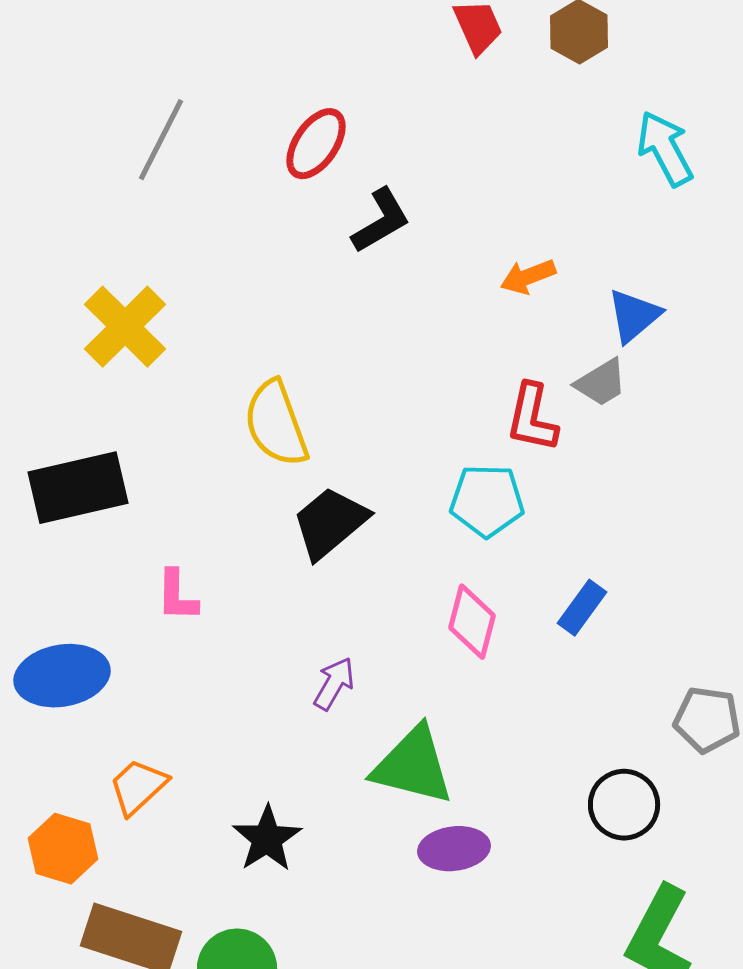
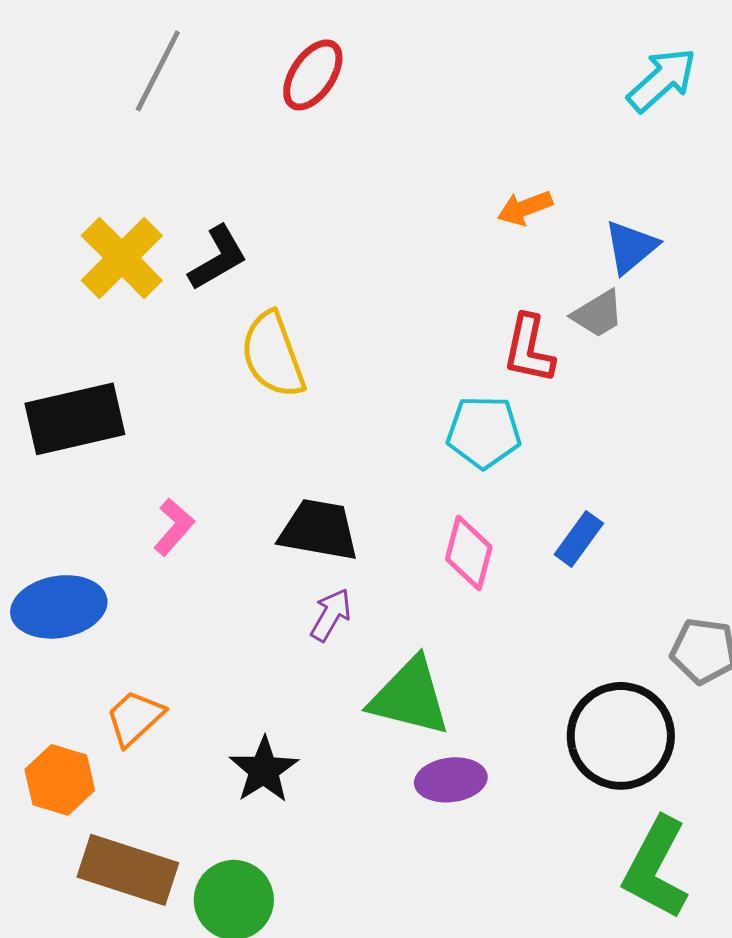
cyan arrow: (665, 149) -> (662, 80), turned 76
black L-shape: (381, 221) -> (218, 258), moved
black trapezoid: (330, 523) -> (319, 530), moved, turned 50
pink L-shape: (177, 596) -> (174, 527), turned -140
black circle: (624, 805) -> (621, 736), size x1.5

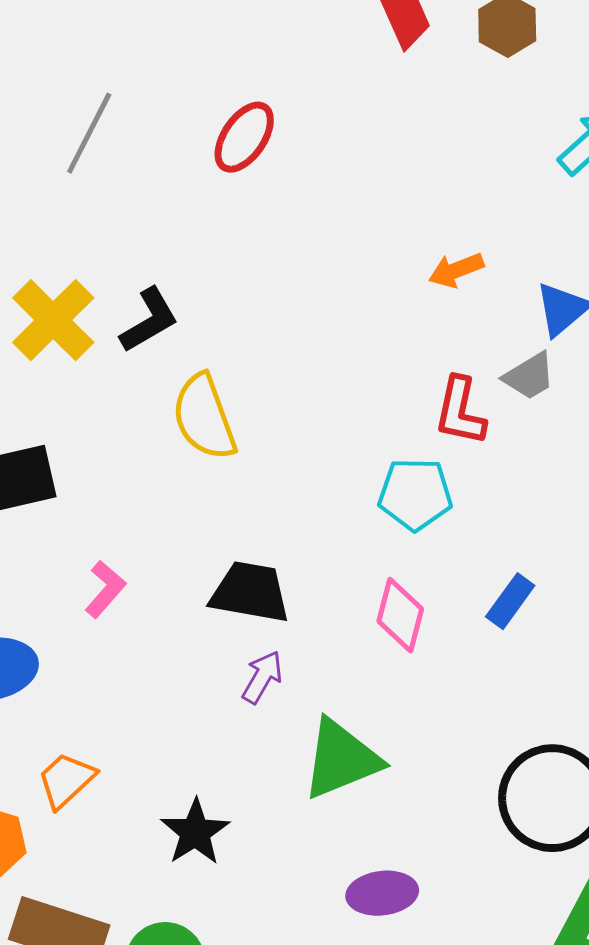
green triangle: (410, 697) -> (341, 759), turned -36
purple ellipse: (451, 780) -> (382, 893), moved

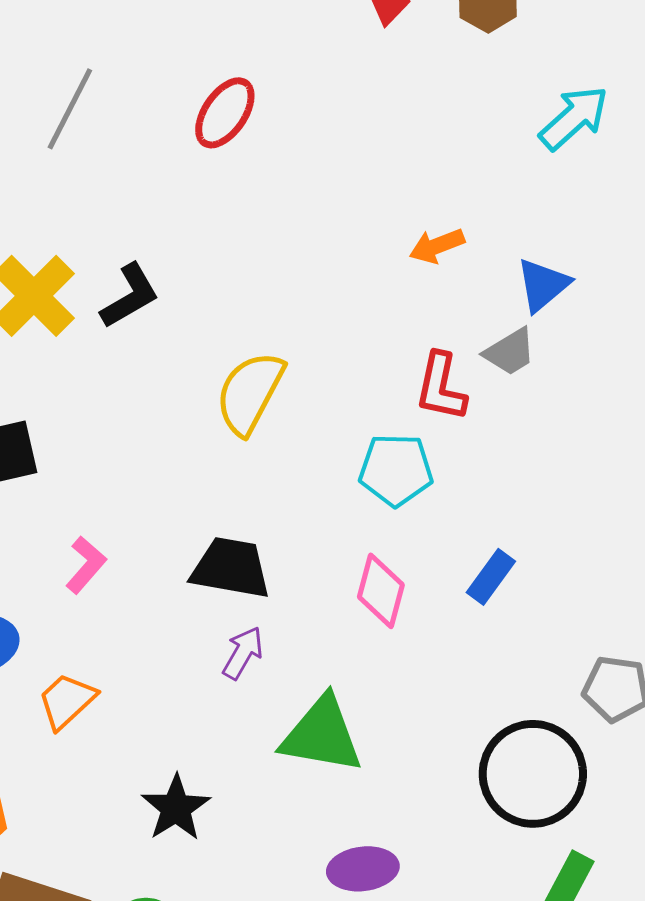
yellow semicircle: (204, 417) -> (250, 393), moved, turned 48
green triangle: (341, 759) -> (322, 735), turned 32
orange trapezoid: (66, 780) -> (67, 701), moved

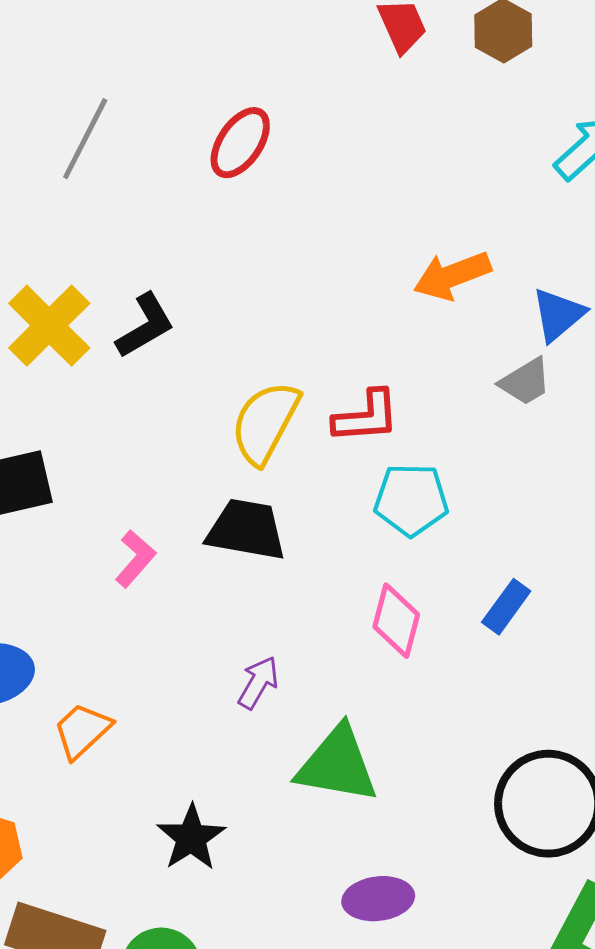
orange arrow: (437, 246) -> (452, 276), size x1.4
red L-shape: (441, 387) -> (366, 417), moved, turned -106
pink L-shape: (86, 565) -> (135, 559), moved
black trapezoid: (231, 568) -> (246, 530), moved

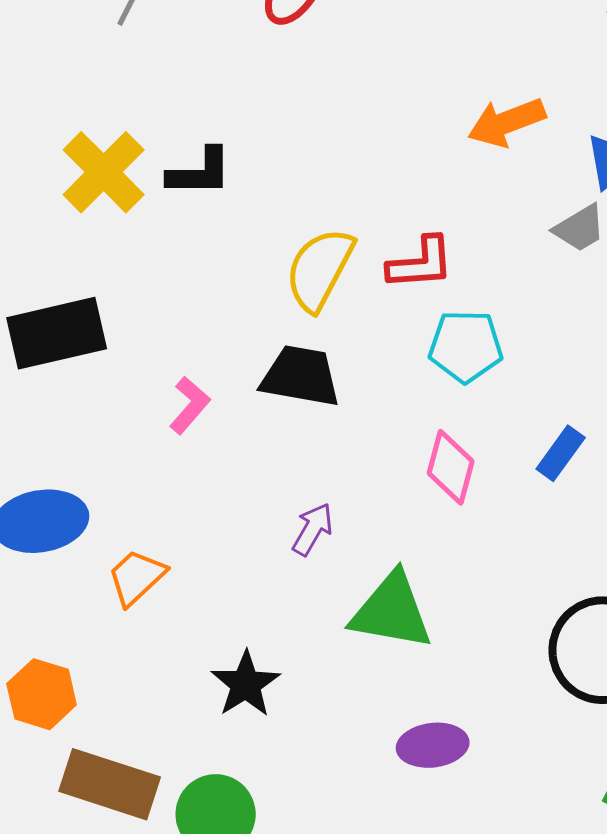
black L-shape: (145, 326) -> (200, 172), turned 30

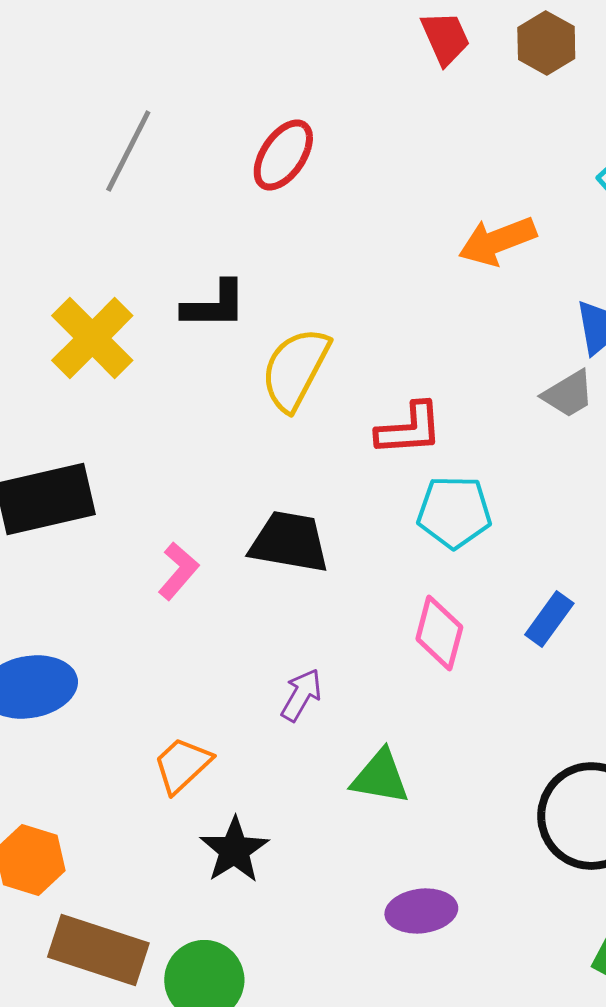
orange arrow: (507, 122) -> (497, 241), moved
black L-shape: (200, 172) -> (214, 305), moved
yellow semicircle: (320, 269) -> (295, 369), moved
orange trapezoid: (137, 577) -> (182, 765), moved
green triangle: (392, 611) -> (380, 777), size x0.7

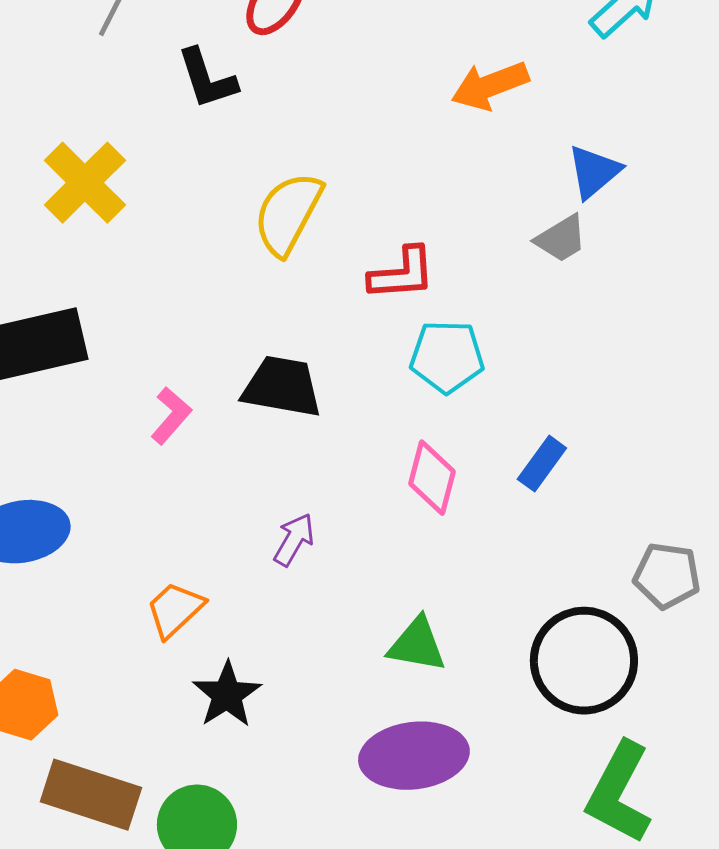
black L-shape: (214, 305) -> (207, 79), moved, turned 72
green triangle: (380, 777) -> (417, 645), moved
purple ellipse: (421, 911) -> (414, 756), size x1.5

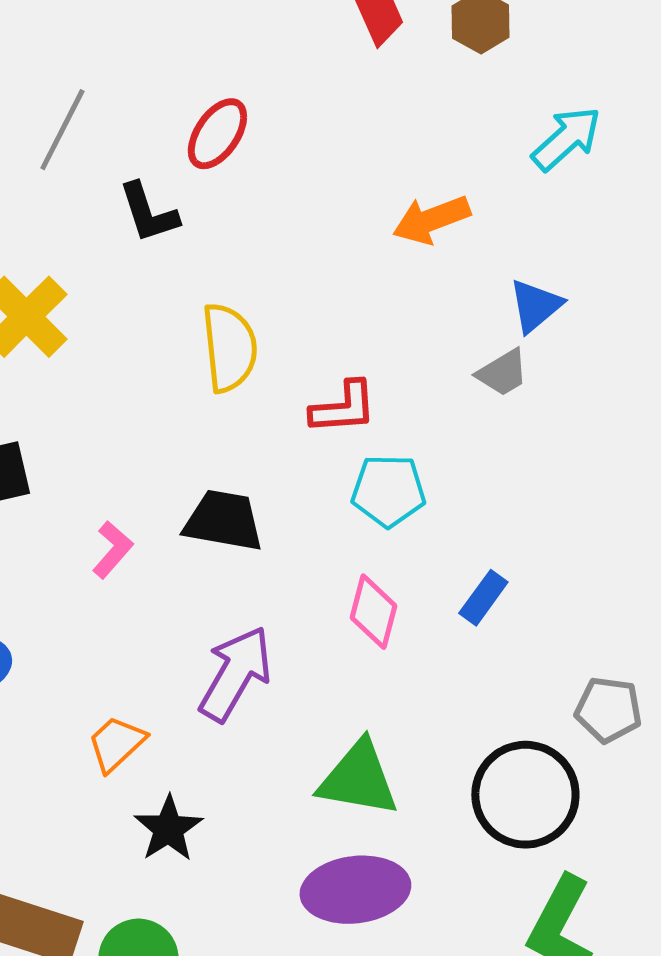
yellow semicircle: (288, 214) -> (229, 348), turned 146
purple arrow: (294, 540) -> (235, 674), size x1.8
green triangle: (417, 645) -> (358, 779), size x1.4

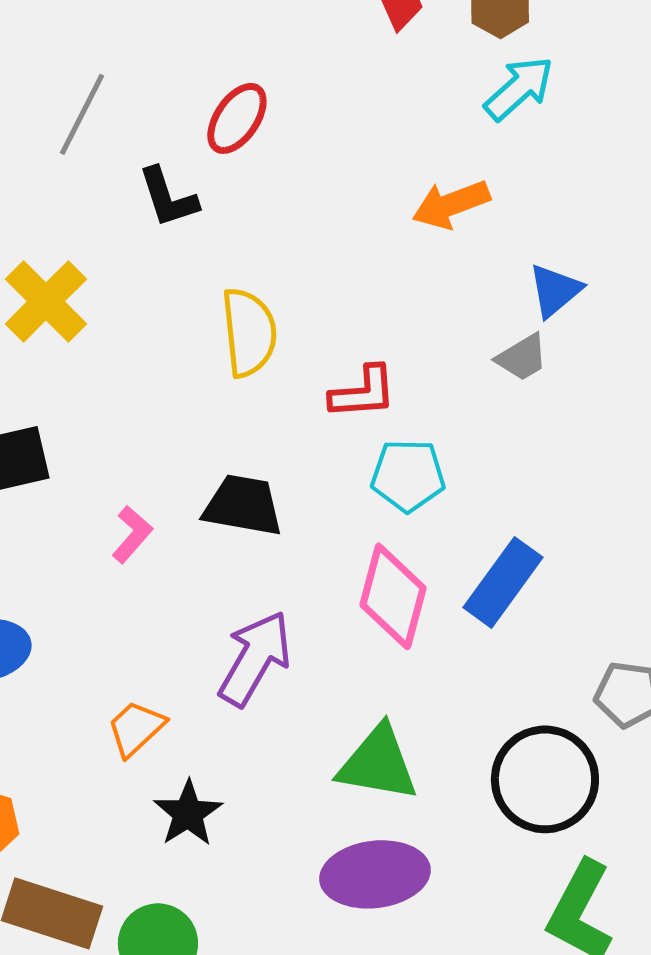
cyan arrow: (566, 139) -> (519, 88), moved
blue rectangle: (483, 598) -> (503, 582), size x1.6
pink diamond: (373, 612) -> (393, 596), size x1.4

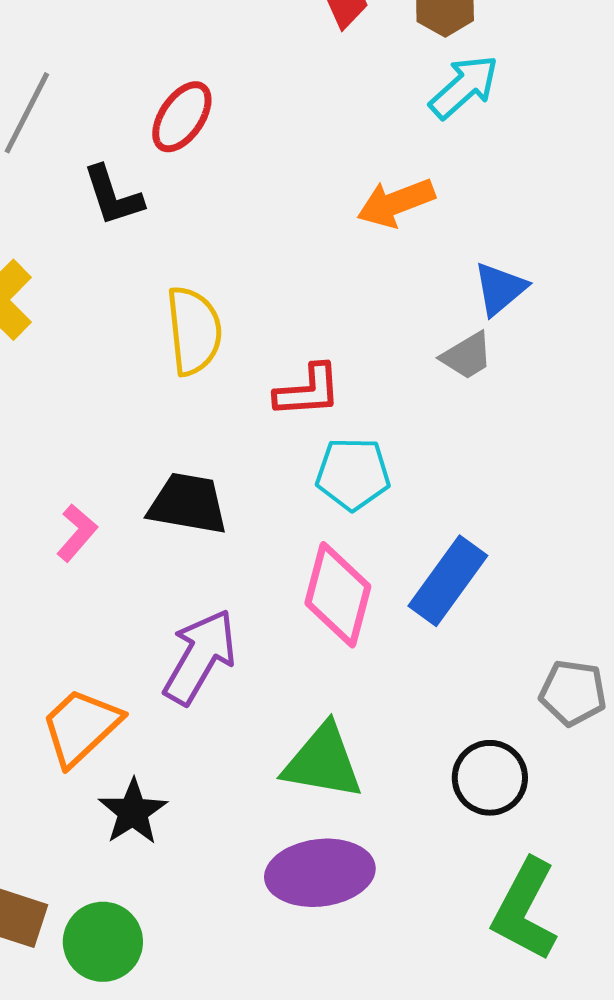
orange trapezoid: (136, 728) -> (81, 727), size x1.4
black circle: (545, 779) -> (490, 778), size x0.7

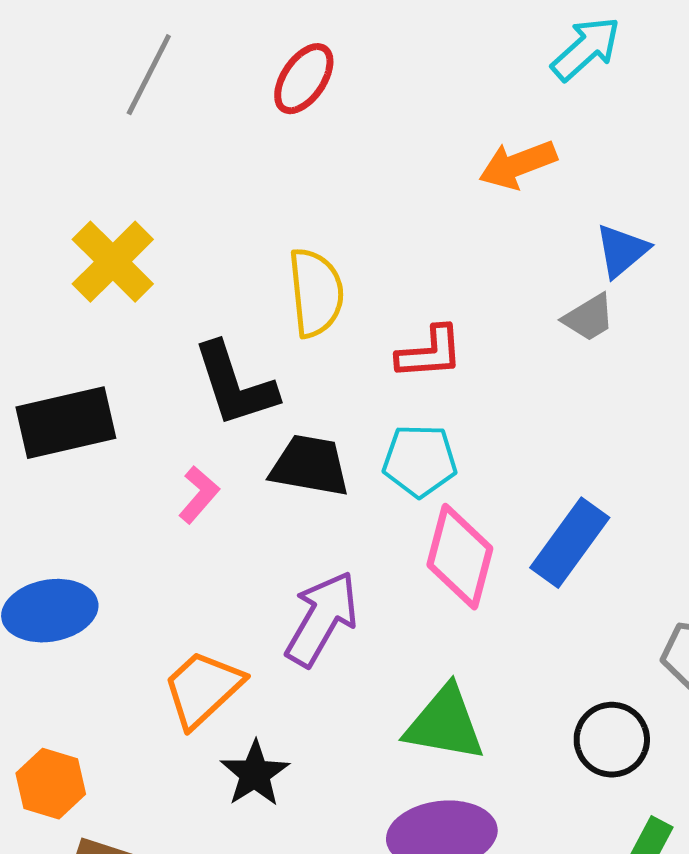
black L-shape: (113, 196) -> (235, 385), moved, size x1.4
cyan pentagon: (353, 474) -> (420, 461), moved

